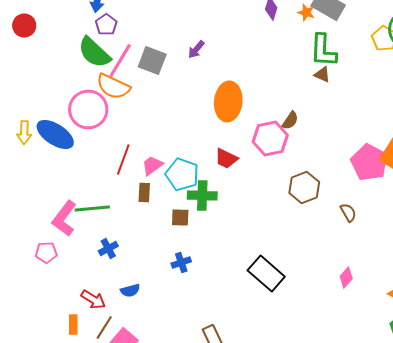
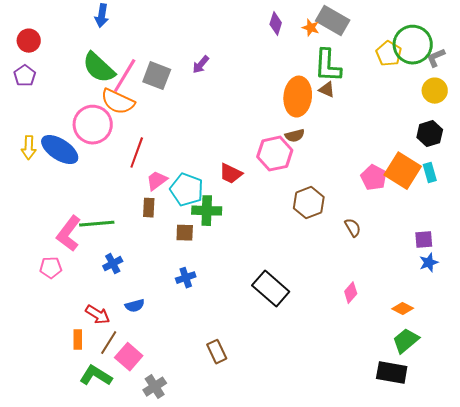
purple pentagon: (106, 24) -> (25, 76), moved
orange ellipse: (228, 102) -> (298, 97), moved
brown semicircle: (290, 120) -> (295, 136), turned 42
red line: (123, 160) -> (137, 153), moved
pink pentagon: (369, 162) -> (374, 178), size x0.7

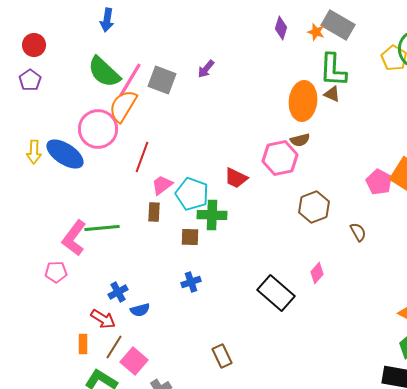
orange semicircle: (118, 102) -> (123, 106), turned 96
blue cross: (113, 264) -> (118, 292), moved
pink diamond: (351, 293) -> (317, 273), moved

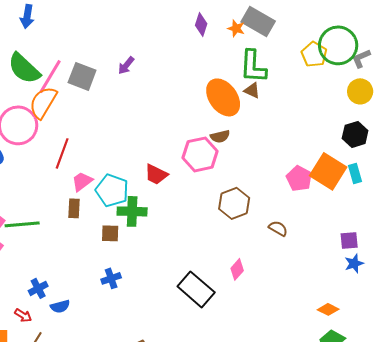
orange ellipse: (303, 101) -> (223, 97), turned -42
brown semicircle: (358, 232) -> (278, 228), turned -30
red arrow: (103, 319) -> (23, 315), size x0.7

